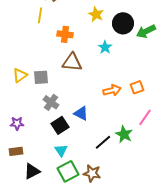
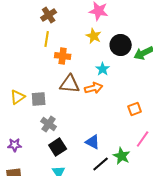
yellow line: (40, 15) -> (47, 39), moved
orange arrow: (112, 90) -> (94, 88), moved
blue triangle: (81, 113) -> (93, 142), moved

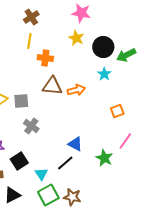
cyan star: (103, 69) -> (104, 74), moved
black square: (58, 147) -> (19, 161), moved
black line: (101, 164) -> (65, 163), moved

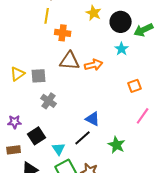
green star: (104, 158) -> (117, 145), moved

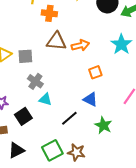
cyan star: (122, 49) -> (121, 44), moved, size x1.5
orange square: (135, 86) -> (95, 72), moved
blue triangle: (93, 119) -> (90, 99), moved
cyan triangle: (59, 149) -> (45, 99), moved, turned -40

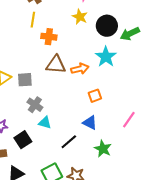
cyan star: (121, 44) -> (106, 57), moved

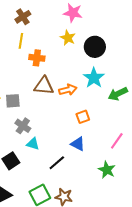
green arrow: (130, 34) -> (118, 94), moved
green star: (103, 149) -> (107, 170), moved

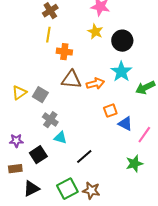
gray square: (13, 101) -> (40, 95), turned 35
blue triangle: (78, 144) -> (125, 124), moved
green star: (107, 170) -> (134, 164), turned 30

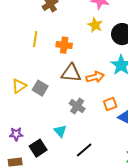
yellow line: (48, 35) -> (35, 39), moved
gray cross: (50, 120) -> (77, 106), moved
cyan triangle: (60, 138) -> (60, 131), turned 32

